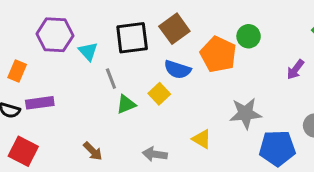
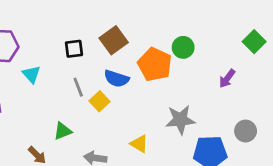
black square: (132, 38) -> (74, 49), size x0.6
cyan triangle: (88, 51) -> (31, 74), moved
gray line: (111, 79) -> (78, 87), moved
green triangle: (126, 104) -> (63, 131), moved

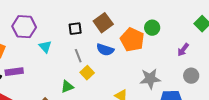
yellow square: (99, 101) -> (87, 73), moved
gray circle: (246, 131) -> (191, 76), moved

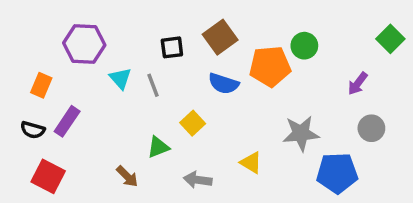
orange pentagon: (132, 40) -> (270, 66), turned -30
gray line: (78, 56) -> (153, 85), moved
purple rectangle: (14, 72) -> (67, 121), turned -48

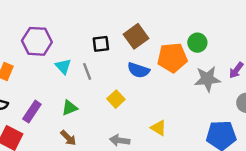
purple rectangle: (67, 121) -> (32, 112), moved
gray star: (301, 133) -> (207, 79), moved
green triangle: (158, 147) -> (70, 108), moved

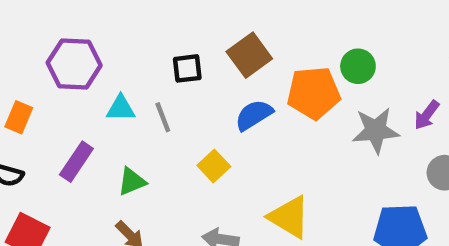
cyan triangle: (63, 66) -> (121, 108), turned -48
blue semicircle: (138, 70) -> (254, 115), turned 130
purple rectangle: (32, 112) -> (76, 162), moved
yellow triangle: (159, 128) -> (289, 217), size x1.5

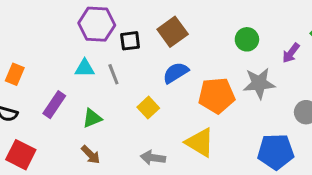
purple hexagon: (74, 64) -> (97, 24), moved
orange pentagon: (314, 93) -> (217, 95), moved
purple arrow: (427, 115) -> (291, 53), moved

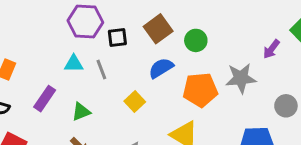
green circle: (247, 39) -> (196, 40), moved

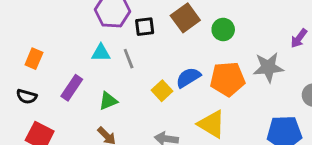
blue semicircle: (161, 68) -> (188, 78), moved

